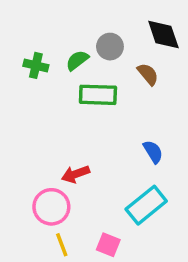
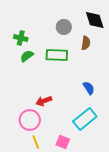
green semicircle: (77, 60) -> (27, 56), moved
brown semicircle: (148, 74) -> (86, 43), turned 48

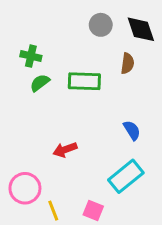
gray circle: (64, 27) -> (101, 25), moved
pink circle: (30, 120) -> (25, 188), moved

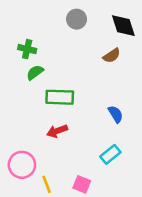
gray circle: (101, 25) -> (77, 19), moved
brown semicircle: (127, 63) -> (112, 56), turned 48
green rectangle: (84, 81) -> (60, 97), moved
cyan rectangle: (126, 176) -> (110, 154), size x0.7

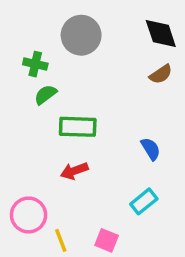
gray circle: (77, 19) -> (81, 35), moved, size x1.5
brown semicircle: (112, 56) -> (161, 74), moved

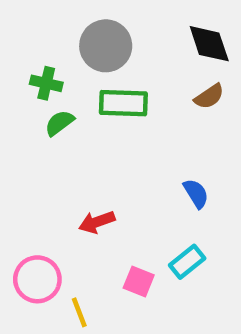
green rectangle: (78, 127) -> (123, 103), moved
pink square: (107, 240) -> (139, 282), moved

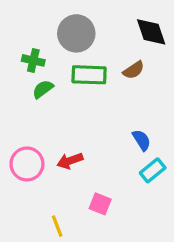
brown semicircle: (209, 96) -> (134, 70), moved
cyan rectangle: (187, 262) -> (153, 170), moved
pink circle: (37, 279) -> (27, 164), moved

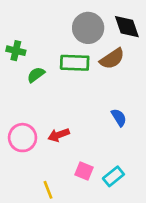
gray circle: (76, 33) -> (88, 28), moved
green cross: (33, 60) -> (16, 51), moved
brown semicircle: (134, 70) -> (112, 59), size x1.4
cyan rectangle: (153, 170) -> (113, 176), moved

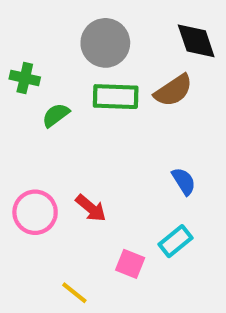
gray circle: (88, 28) -> (105, 43), moved
red arrow: (59, 135) -> (91, 208), turned -120
cyan rectangle: (113, 176) -> (176, 241), moved
yellow line: (48, 190) -> (74, 293), turned -30

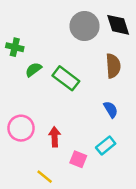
gray circle: (105, 43) -> (85, 26), moved
brown semicircle: (173, 90) -> (113, 66), moved, turned -60
green rectangle: (116, 97) -> (66, 78), moved, turned 35
red arrow: (91, 208) -> (55, 137), moved, turned -132

